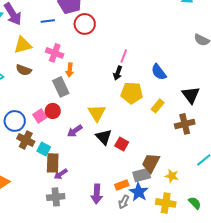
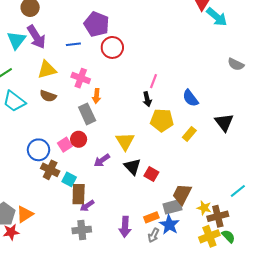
black arrow: (118, 73) -> (147, 99), turned -32
brown cross: (185, 124) -> (218, 216), moved
yellow cross: (166, 203) -> (209, 236), moved, turned -30

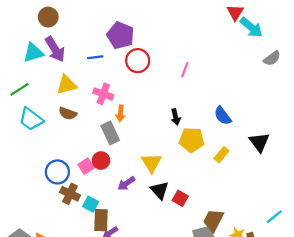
cyan triangle: (16, 40) -> (33, 53), turned 36
gray semicircle: (236, 64) -> (272, 58), moved, turned -63
pink line: (153, 81) -> (185, 70), moved

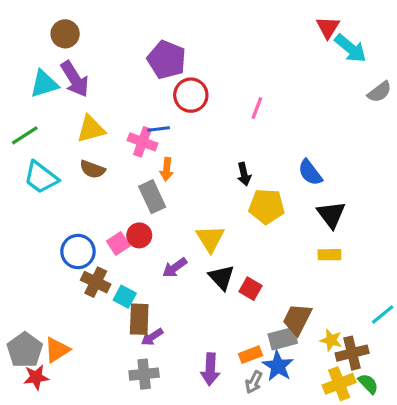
blue line: (95, 57) -> (159, 129), moved
black triangle: (259, 142) -> (331, 214), moved
yellow rectangle: (221, 155) -> (329, 255), moved, turned 49

